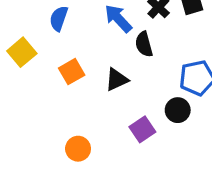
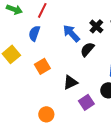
black semicircle: (144, 44) -> (87, 49), turned 56
black triangle: (117, 80) -> (70, 82), moved

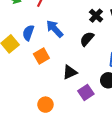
blue semicircle: (34, 33) -> (28, 33), moved
blue arrow: (71, 33) -> (55, 29), moved

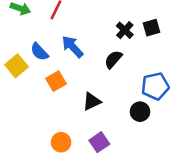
blue semicircle: (28, 33) -> (39, 52), turned -63
purple square: (86, 92) -> (99, 142), moved

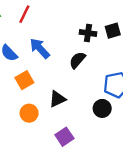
black cross: (125, 30) -> (88, 33), turned -35
orange circle: (61, 142) -> (29, 113), moved

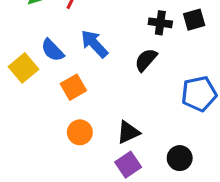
black triangle: (57, 99) -> (128, 132), moved
black circle: (102, 108) -> (180, 158), moved

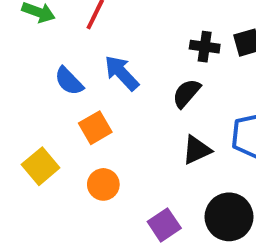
yellow square: (23, 68) -> (41, 166), moved
black triangle: (128, 132) -> (197, 150), moved
black circle: (180, 158) -> (229, 217), size x1.5

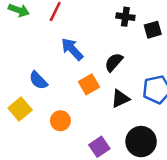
black cross: (205, 47) -> (125, 17), moved
blue semicircle: (69, 81) -> (38, 80), moved
orange square: (95, 128) -> (89, 84), moved

